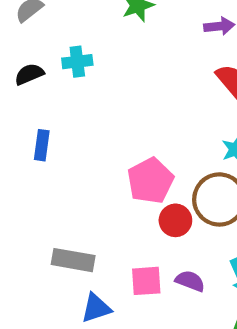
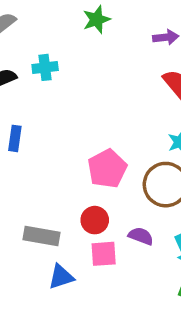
red circle: (175, 220) -> (95, 220), moved
purple semicircle: (190, 281) -> (141, 236), moved

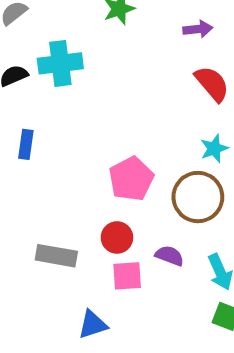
cyan cross: (45, 67) -> (60, 63), size x1.5
blue triangle: (61, 277) -> (93, 324), moved

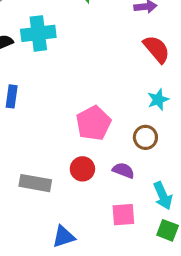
brown circle: (198, 197) -> (145, 137), size x0.6
purple semicircle: (170, 256) -> (123, 170), moved
pink square: (127, 276) -> (123, 215), moved

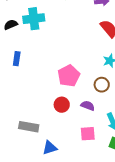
gray rectangle: (35, 183) -> (29, 127), moved

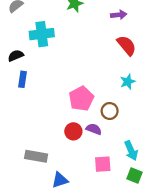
black semicircle: (11, 25) -> (16, 56), moved
brown circle: (102, 85) -> (110, 111), moved
purple semicircle: (88, 106) -> (94, 129), moved

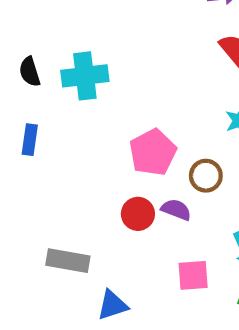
cyan cross: (42, 34) -> (85, 76), moved
black semicircle: (16, 56) -> (30, 72), turned -84
blue rectangle: (22, 79) -> (30, 140), moved

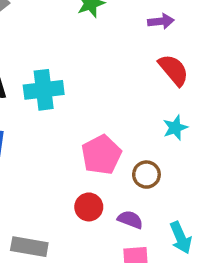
purple semicircle: (176, 210) -> (130, 220), moved

